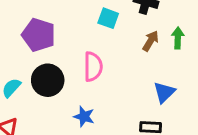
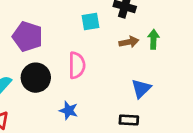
cyan square: (108, 18) -> (91, 21), turned -30
brown arrow: (151, 41) -> (129, 42), turned 48

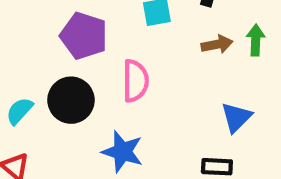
purple pentagon: (28, 37) -> (84, 36), moved
blue star: (69, 110) -> (123, 152), size x1.4

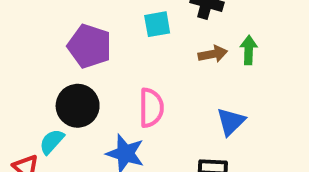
pink semicircle: (135, 81) -> (151, 108), moved
cyan semicircle: (19, 111) -> (52, 142), moved

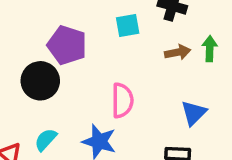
black circle: (78, 106) -> (40, 81), moved
cyan semicircle: (52, 142) -> (46, 140), moved

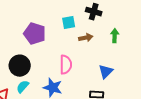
brown arrow: (178, 52) -> (86, 38), moved
black circle: (40, 81) -> (20, 66), moved

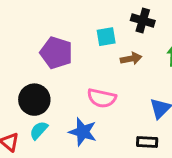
pink semicircle: (66, 65) -> (102, 98), turned 102

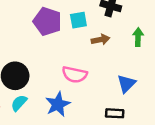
purple pentagon: (56, 53) -> (47, 21), moved
blue star: (83, 132) -> (58, 104), turned 30

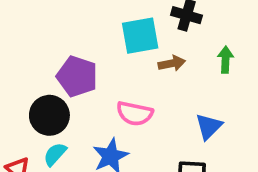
cyan square: (78, 20) -> (140, 36), size x1.5
purple pentagon: (47, 21) -> (77, 76), moved

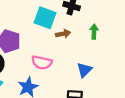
cyan square: (140, 36) -> (45, 18), turned 30

